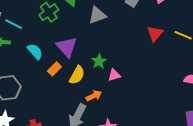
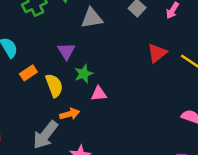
purple triangle: (67, 47) -> (66, 51), moved, size x0.7
yellow semicircle: (77, 75) -> (54, 85), turned -60

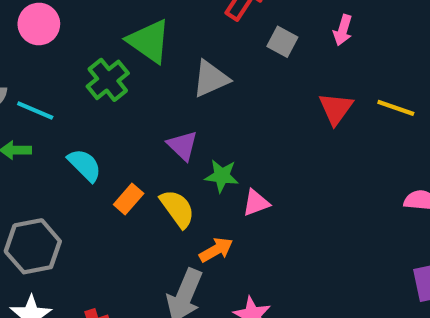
green star: (84, 74) -> (222, 176), turned -30

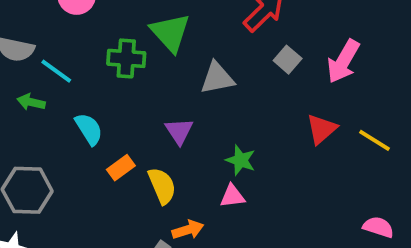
pink arrow: (343, 30) -> (343, 61), size x1.6
green cross: (108, 80) -> (126, 58), turned 30
green star: (222, 176) -> (241, 160), moved

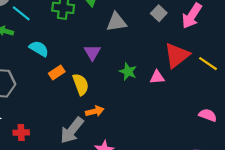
cyan semicircle: (89, 129) -> (39, 49), turned -30
red triangle: (321, 129) -> (177, 55), size x1.4
pink triangle: (232, 196) -> (157, 77), moved

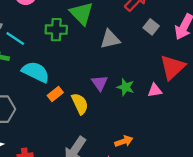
cyan semicircle: (39, 49) -> (36, 72), size x1.4
purple triangle: (92, 52) -> (100, 83), moved
orange arrow: (95, 111) -> (124, 141), moved

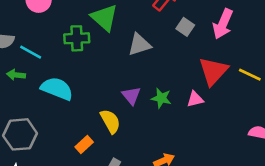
orange rectangle: (55, 94) -> (84, 145), moved

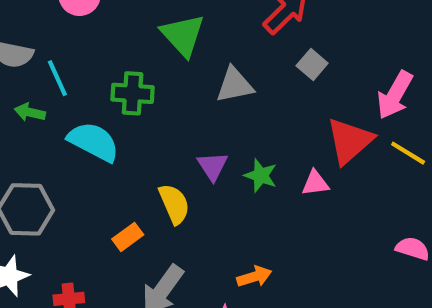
pink arrow: (223, 24) -> (395, 95), moved
green cross: (77, 38) -> (133, 93), moved
cyan line: (31, 52) -> (57, 78), turned 30

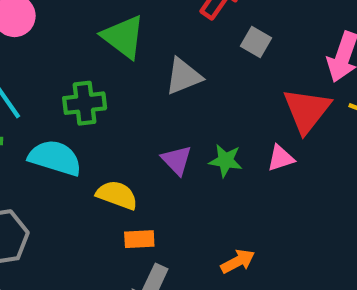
yellow semicircle: (174, 204) -> (117, 195), moved, turned -36
orange rectangle: (128, 237) -> (139, 239), moved, turned 44

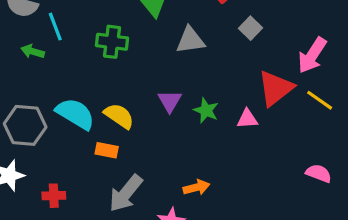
cyan semicircle: (55, 158) -> (75, 114), moved
orange rectangle: (139, 239) -> (107, 150), moved

